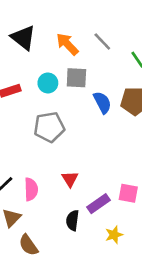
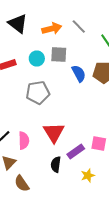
orange arrow: (67, 44) -> (52, 28), turned 120
red triangle: (70, 179) -> (54, 132), size x1.6

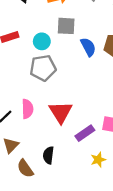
cyan circle: (37, 58) -> (42, 41), moved
pink semicircle: (24, 140) -> (27, 109), moved
black semicircle: (56, 164) -> (48, 155), moved

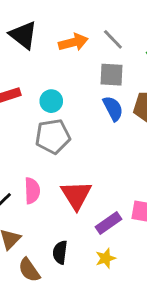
gray square: (66, 26) -> (111, 75), moved
yellow star: (98, 160) -> (106, 258), moved

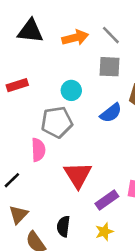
black triangle: (23, 35) -> (30, 31), turned -32
cyan circle: (51, 101) -> (71, 90), moved
blue semicircle: (113, 108) -> (111, 113), moved, turned 80
pink semicircle: (32, 191) -> (38, 150), moved

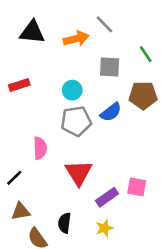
gray line: (111, 35) -> (104, 24), moved
gray pentagon: (57, 122) -> (76, 121), moved
brown triangle: (18, 215) -> (21, 211), turned 36

